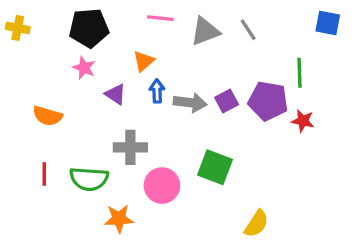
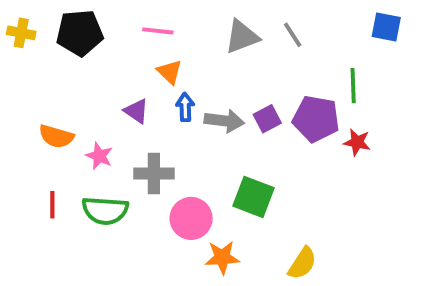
pink line: (160, 18) -> (158, 31), moved
black pentagon: (89, 28) -> (80, 33), moved
orange triangle: (144, 61) -> (170, 72), turned -35
pink star: (84, 68) -> (99, 156), moved
orange star: (119, 219) -> (222, 257), moved

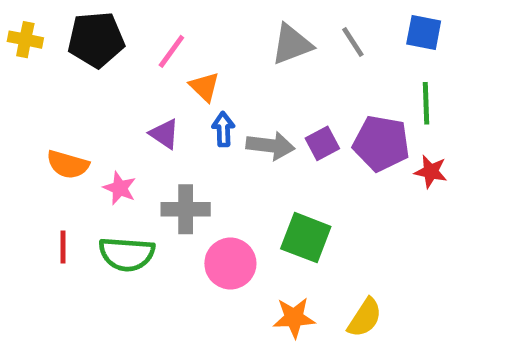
blue square: (386, 27) -> (424, 33), moved
pink line: (158, 31) -> (171, 51), moved, turned -60
orange star: (222, 257) -> (294, 318), moved

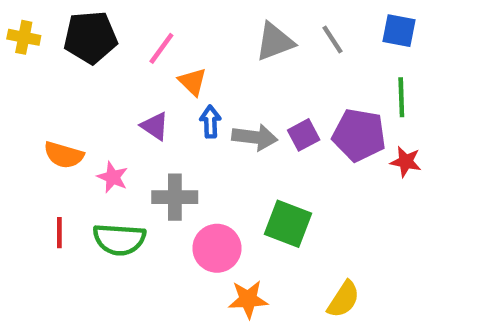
orange star: (294, 318) -> (248, 299), moved

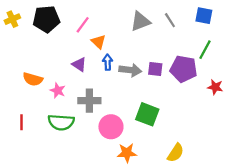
yellow cross: (24, 37) -> (12, 19), turned -35
green line: (401, 97) -> (205, 50), turned 30
purple square: (304, 135) -> (155, 69), turned 35
red star: (406, 162) -> (215, 87), moved
red line: (59, 233) -> (21, 122), moved

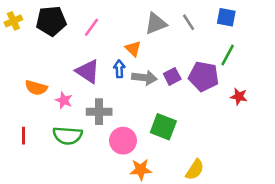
orange triangle: (98, 42) -> (133, 49), moved
purple triangle: (79, 64) -> (88, 71), size x1.5
purple square: (155, 69) -> (172, 76), turned -35

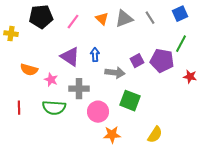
blue square: (226, 17) -> (180, 14), turned -35
yellow cross: (13, 21) -> (11, 34), moved, turned 32
orange triangle: (133, 49) -> (102, 19), moved
gray arrow: (144, 78) -> (115, 73), moved

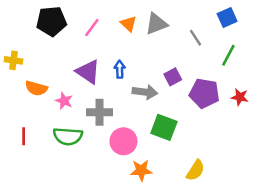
gray line: (150, 18) -> (195, 38), moved
yellow cross: (11, 34) -> (14, 60), moved
purple pentagon: (162, 61) -> (204, 93), moved

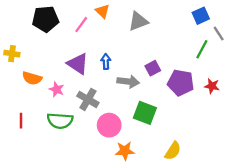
orange triangle: (129, 24) -> (102, 11), moved
gray line: (195, 38) -> (219, 34), moved
gray cross: (99, 112) -> (88, 99), turned 30

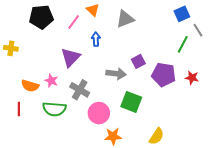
blue arrow: (106, 61) -> (96, 39), moved
purple triangle: (78, 64) -> (71, 57), turned 40
orange semicircle: (32, 78) -> (30, 86), moved

